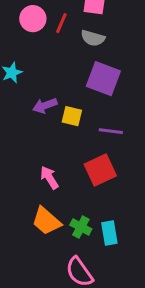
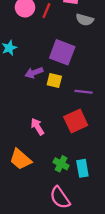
gray semicircle: (93, 38) -> (85, 20), moved
purple square: (103, 79) -> (62, 52), moved
orange trapezoid: (46, 221) -> (20, 159), moved

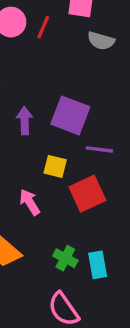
purple square: (62, 52) -> (70, 115), moved
purple arrow: (34, 73) -> (25, 121), turned 108
yellow square: (54, 80) -> (55, 166), moved

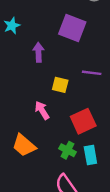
purple square: (70, 115) -> (72, 28), moved
red square: (87, 194) -> (83, 121), moved

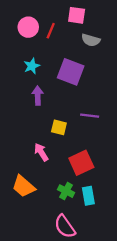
cyan star: (12, 26) -> (32, 66), moved

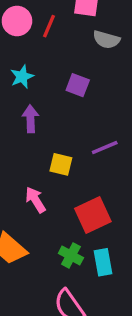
purple square: (71, 72) -> (78, 85), size x0.6
purple line: (90, 116) -> (105, 148), turned -30

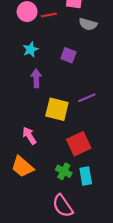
red line: (49, 26) -> (49, 15), turned 56
yellow square: (61, 164) -> (57, 109), size x1.5
pink arrow: (36, 200) -> (29, 136), moved

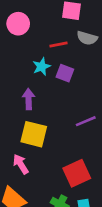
red line: (49, 15) -> (58, 44), moved
cyan star: (30, 50) -> (42, 67), moved
yellow square: (57, 109) -> (34, 134), moved

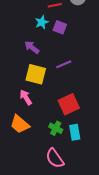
purple arrow: (29, 99) -> (32, 47), turned -49
purple line: (86, 121) -> (64, 64), moved

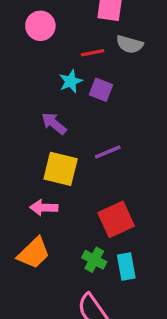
pink arrow: (26, 97) -> (44, 208), turned -56
orange trapezoid: (20, 124) -> (34, 253), turned -85

